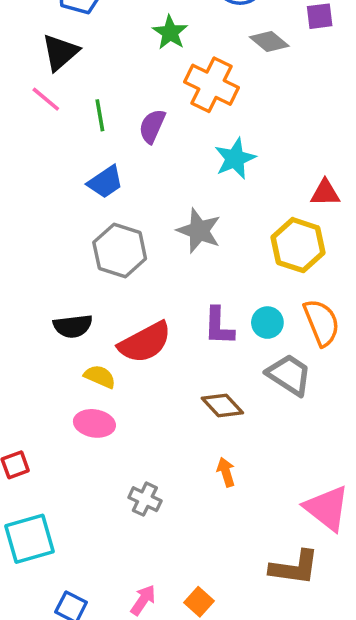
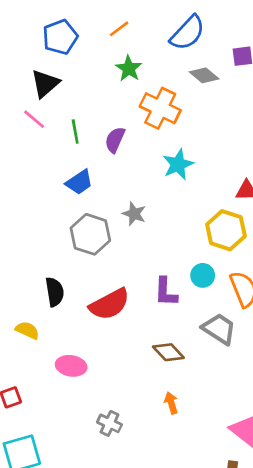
gray star: (199, 231) -> (134, 214), moved, size x0.7
cyan circle: (267, 323) -> (203, 275), moved
black semicircle: (73, 326) -> (55, 292), turned -92
yellow semicircle: (100, 377) -> (27, 330), moved

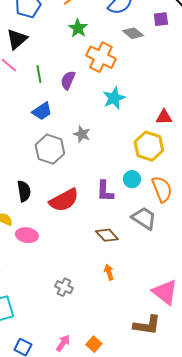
pink ellipse: (71, 366) -> (27, 235), moved

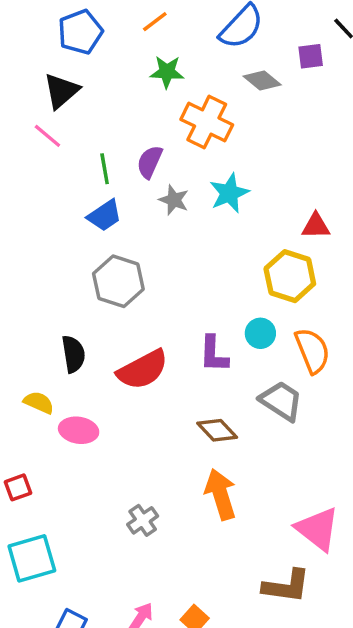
green star: (78, 28) -> (167, 72), turned -30
green line: (39, 74) -> (105, 169), moved
gray star: (82, 134) -> (174, 200), moved
orange arrow: (109, 272) -> (221, 494), size x1.8
gray cross: (64, 287) -> (143, 520), turned 30

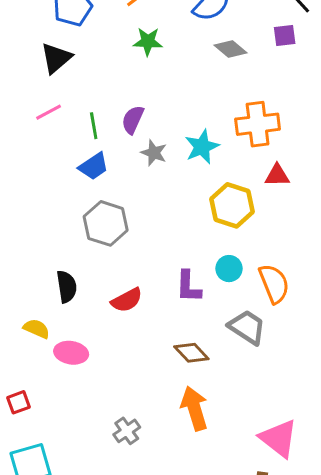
purple square: (311, 56) -> (285, 35), moved
orange cross: (207, 122) -> (258, 124), moved, turned -33
pink line: (47, 136) -> (49, 112), moved, turned -68
yellow hexagon: (290, 276) -> (232, 205), moved
red semicircle: (143, 370) -> (127, 300), size x0.7

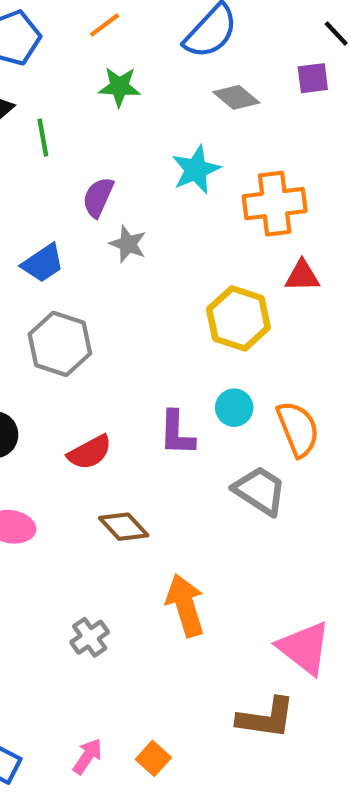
green line: (94, 126) -> (43, 138), moved
cyan star: (202, 147) -> (196, 170), moved
brown diamond: (191, 353) -> (124, 527), moved

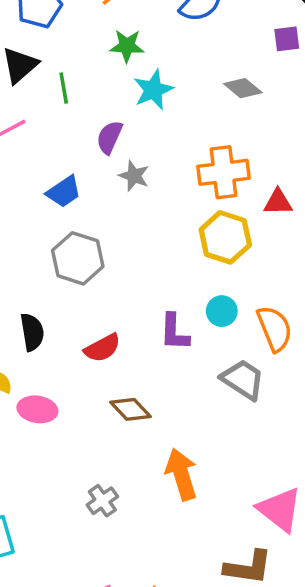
gray diamond: (236, 97) -> (243, 88), moved
cyan star: (196, 170) -> (153, 90), moved
orange cross: (275, 204) -> (224, 172), moved

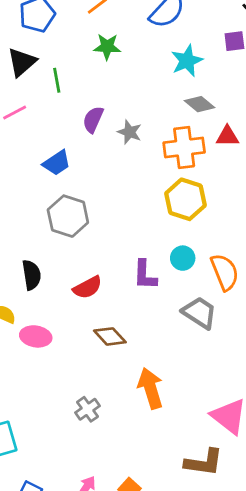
gray diamond: (243, 88) -> (199, 104), moved
cyan star: (153, 90) -> (187, 61), moved
gray star: (134, 176) -> (129, 132), moved
red triangle: (278, 202) -> (227, 136), moved

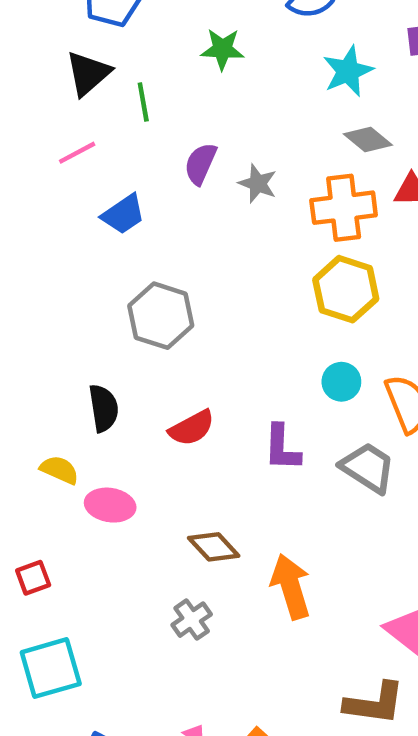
blue trapezoid: (57, 163) -> (123, 214), moved
purple L-shape: (145, 275) -> (282, 448), moved
brown diamond: (110, 336) -> (214, 547), moved

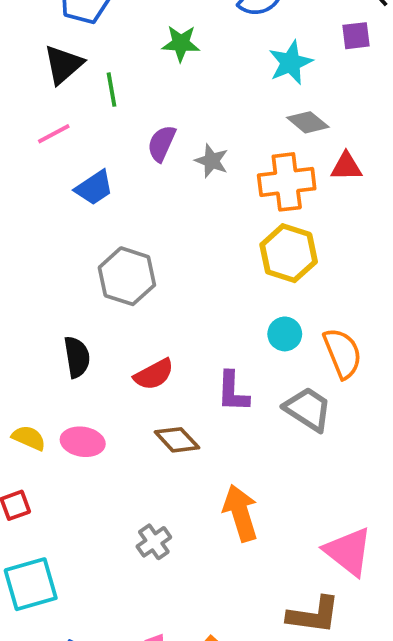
yellow semicircle: (59, 470) -> (29, 438), moved
brown diamond: (214, 547) -> (177, 440), moved

